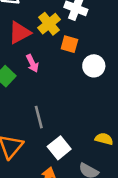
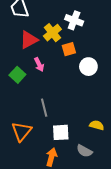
orange square: (69, 44) -> (69, 49), turned -32
white square: (59, 148) -> (61, 132), turned 36

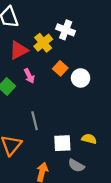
orange square: (69, 49) -> (60, 68), moved, turned -32
white square: (61, 132) -> (62, 143), moved

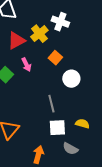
white circle: (81, 78) -> (71, 79), moved
gray line: (35, 121) -> (51, 104), moved

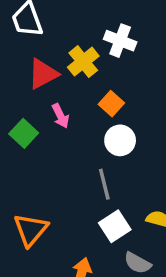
white circle: (71, 79) -> (120, 140), moved
white square: (57, 128) -> (115, 226), turned -30

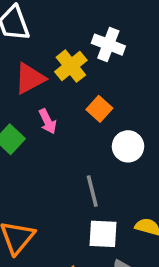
white circle: (120, 140) -> (128, 146), moved
white square: (115, 226) -> (103, 234), turned 36

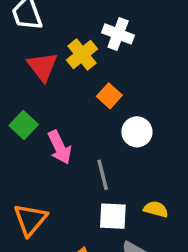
red triangle: (30, 79) -> (42, 67), turned -40
pink arrow: (48, 121) -> (60, 147), moved, size x1.4

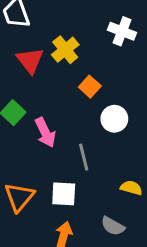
white cross: (118, 34) -> (122, 31), moved
white square: (113, 216) -> (64, 194), moved

